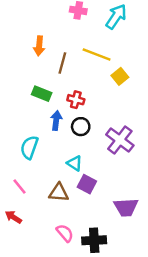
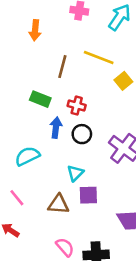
orange arrow: (39, 46) -> (35, 30), moved
cyan semicircle: (29, 147) -> (27, 156), turned 45
cyan triangle: (75, 163) -> (75, 173), turned 42
purple square: (87, 184) -> (88, 195), turned -30

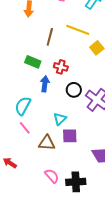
black circle: (82, 134) -> (74, 90), moved
cyan semicircle: (27, 156) -> (23, 106), turned -36
pink line: (17, 198) -> (25, 128), moved

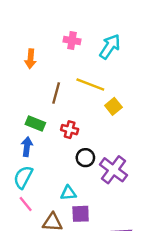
blue arrow: (45, 84) -> (27, 147), moved
cyan triangle: (60, 119) -> (68, 193), turned 40

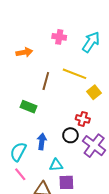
orange arrow: (30, 59) -> (24, 52), turned -105
red cross: (70, 130) -> (83, 119), moved
blue arrow: (27, 147) -> (42, 141), moved

